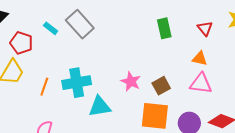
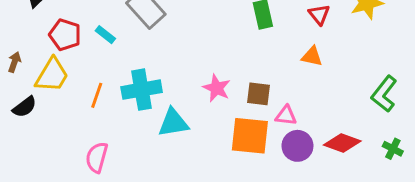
cyan rectangle: (51, 28) -> (105, 35), moved
pink triangle: (201, 84) -> (286, 116), moved, size x0.7
brown square: (161, 86) -> (258, 94), turned 36

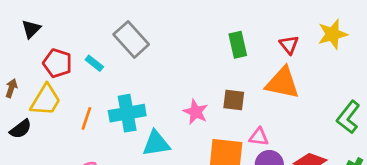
orange triangle: (312, 56) -> (282, 83), size x1.8
brown square: (258, 94) -> (234, 100), moved

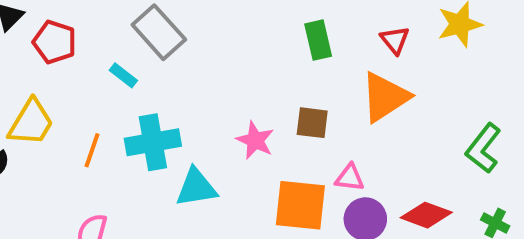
red pentagon: (57, 63) -> (55, 42), moved
cyan rectangle: (94, 63) -> (123, 75), moved
orange triangle: (282, 83) -> (385, 97), turned -45

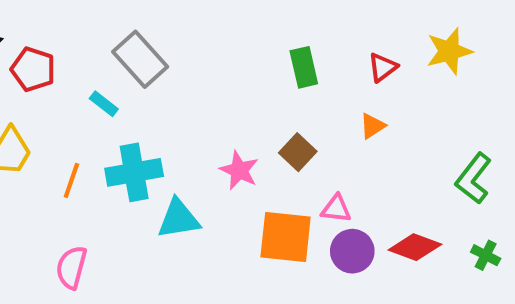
red triangle: (395, 40) -> (383, 67), turned 32
orange triangle: (385, 97) -> (372, 126), size x0.5
brown square: (312, 123) -> (298, 152), turned 36

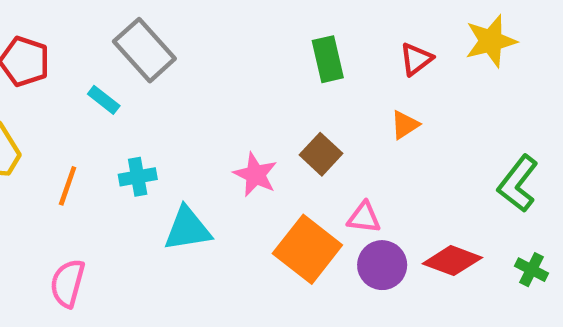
cyan cross: (134, 172) -> (138, 177), size x0.6
orange square: (286, 237) -> (307, 249), turned 32

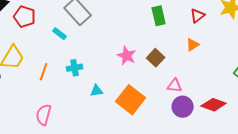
pink star: (255, 175) -> (127, 56), moved
cyan triangle: (187, 229) -> (97, 91), size x0.6
orange square: (307, 249) -> (131, 100), moved

